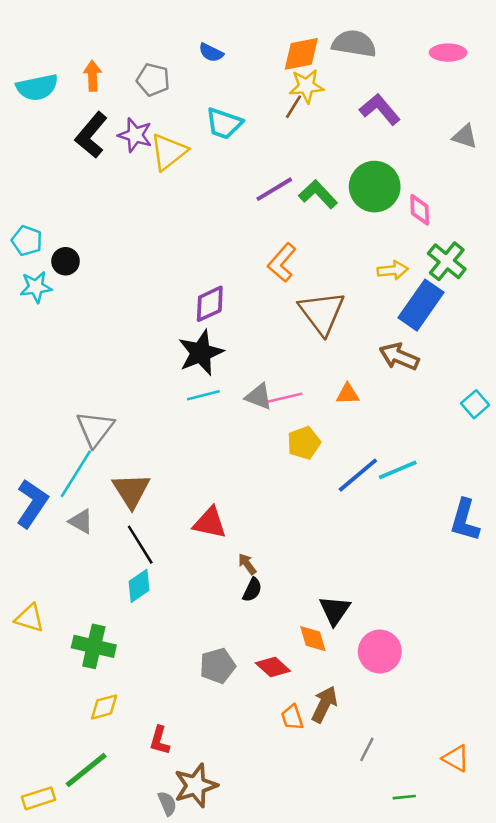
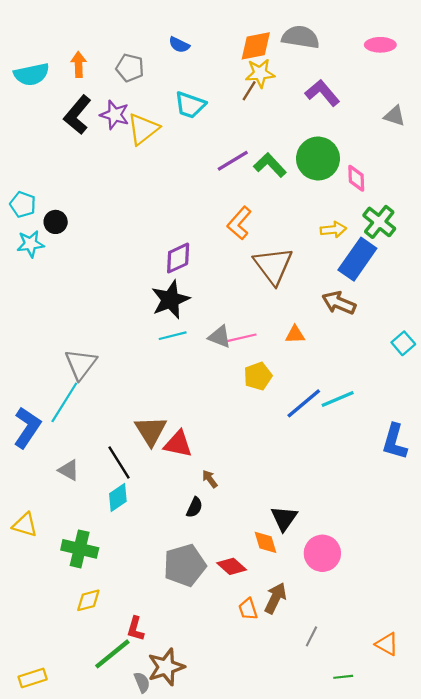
brown triangle: (131, 491) -> (151, 431), moved
gray triangle: (81, 521) -> (69, 470), moved
black semicircle: (252, 590) -> (194, 507), moved
gray pentagon: (218, 666) -> (185, 565), size x1.4
green line: (86, 770) -> (112, 654), moved

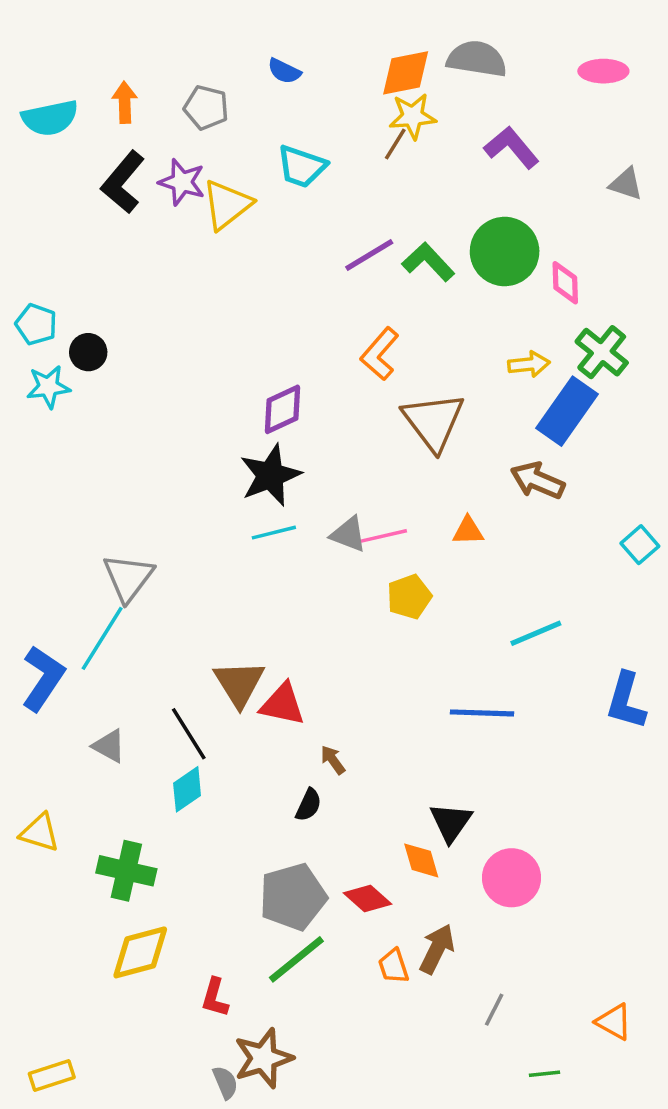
blue line: (304, 403) -> (482, 713), moved, turned 42
yellow diamond: (88, 600) -> (140, 952), size x1.5
green line: (112, 654) -> (296, 959), moved

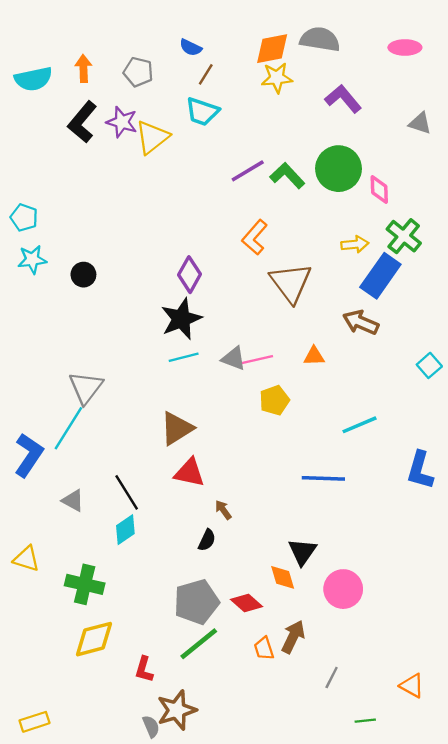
brown line: (395, 144) -> (206, 74), moved
black circle: (88, 352) -> (83, 275), moved
purple diamond: (283, 409) -> (189, 275), turned -36
brown triangle: (239, 683) -> (177, 428), moved, turned 30

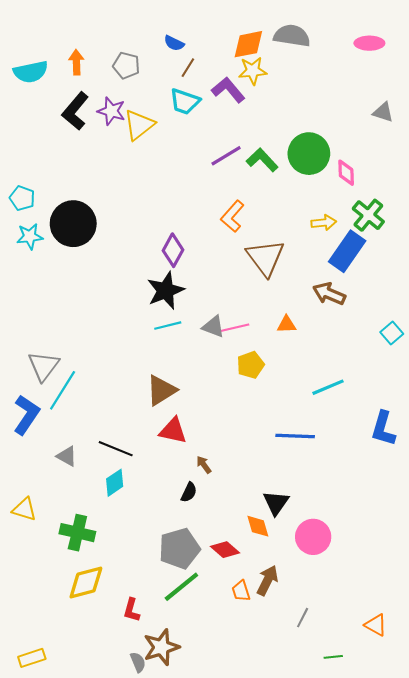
purple L-shape: (343, 99) -> (228, 90), moved
black circle: (83, 275) -> (73, 224), moved, size x2.0
gray triangle: (86, 388) -> (43, 366), moved
black line: (127, 492) -> (116, 449), turned -36

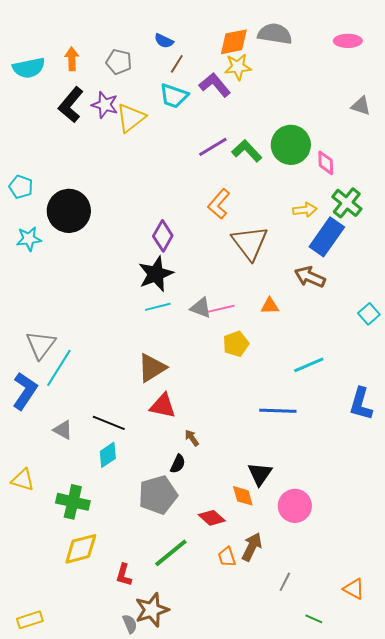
cyan star: (30, 236) -> (29, 239), moved
gray pentagon: (179, 549) -> (158, 495), moved
green line: (333, 657) -> (314, 619), turned 30

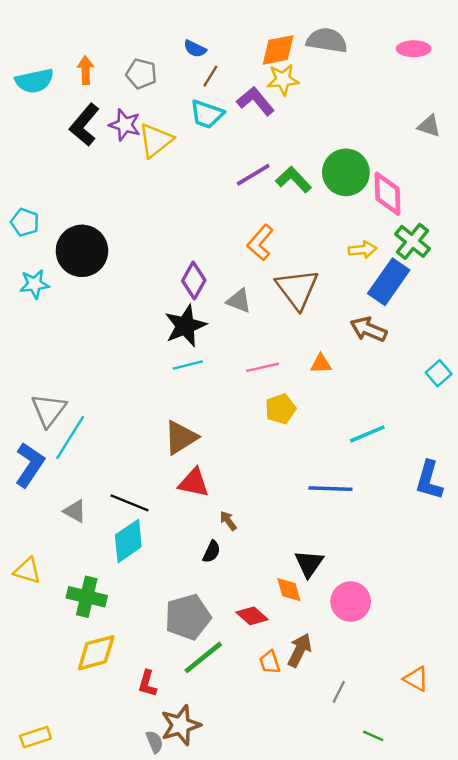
pink diamond: (326, 163) -> (387, 194), size x1.5
gray triangle: (201, 308) -> (239, 301), moved
cyan diamond: (108, 455) -> (128, 541), size x1.4
gray pentagon: (158, 495) -> (188, 617), moved
orange triangle: (354, 589) -> (416, 679), moved

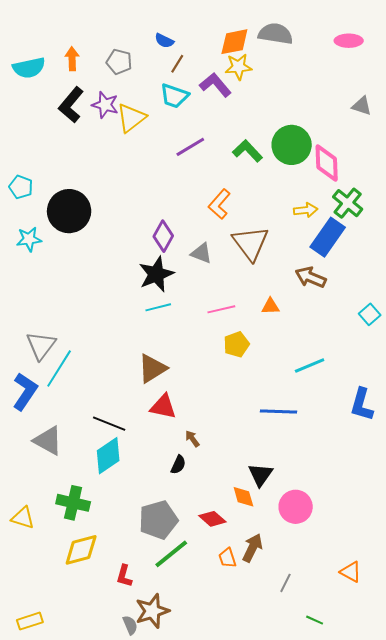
purple line: (253, 175) -> (190, 147), moved
gray triangle: (75, 511) -> (48, 441), moved, size x1.5
yellow triangle: (27, 571) -> (23, 518), moved

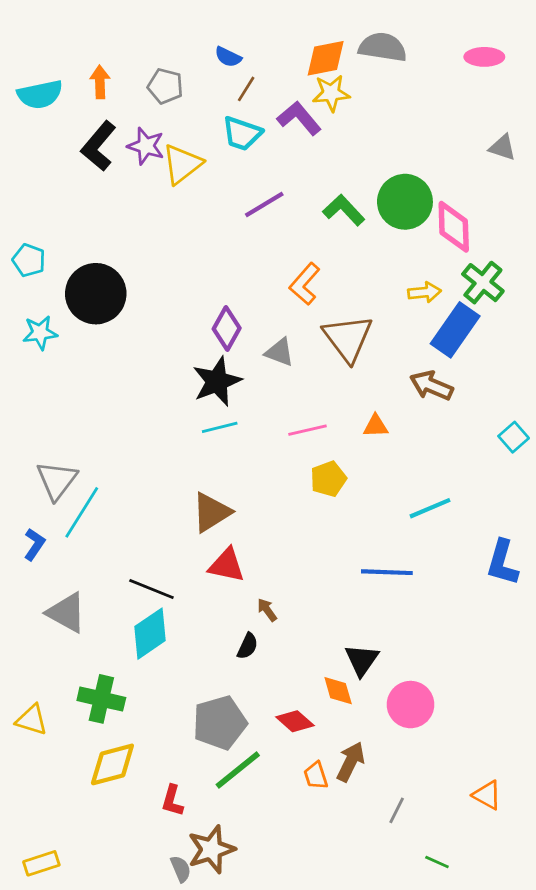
blue L-shape: (25, 392) -> (34, 544), size x0.6

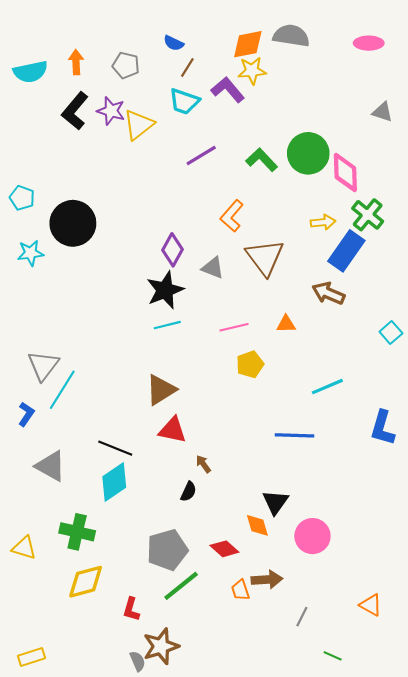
brown arrow: (351, 762) -> (267, 580), turned 60

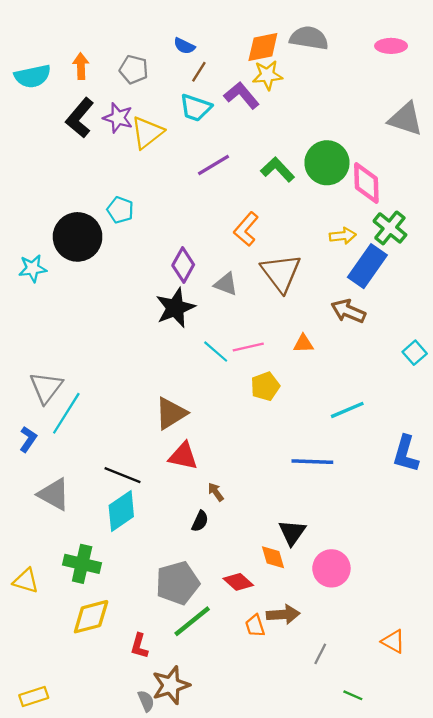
gray triangle: (382, 112) -> (406, 119), size x1.6
cyan pentagon: (22, 198) -> (120, 210), moved
cyan line: (167, 325) -> (216, 352), moved, turned 55

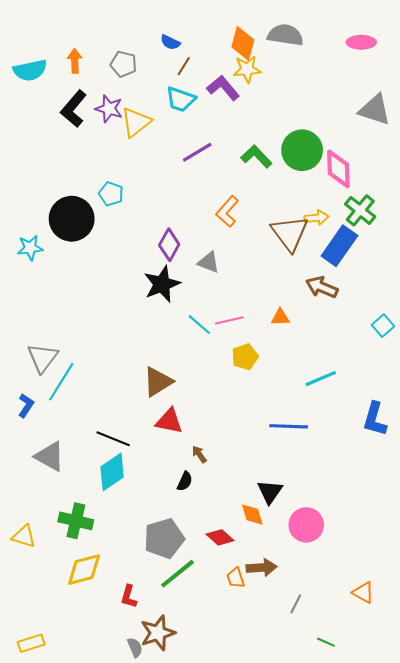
orange diamond: (263, 47) -> (243, 43), turned -64
brown triangle: (281, 273) -> (290, 233), moved

